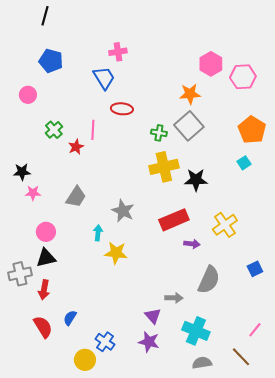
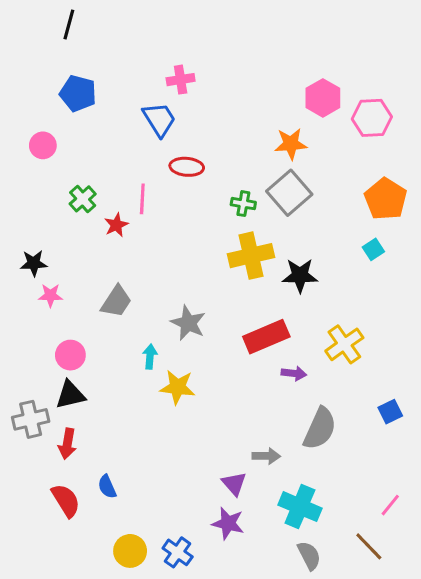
blue semicircle: (70, 318) -> (107, 487), turned -56
blue cross: (105, 342) -> (178, 552), moved
gray semicircle: (202, 363) -> (309, 556), turned 72

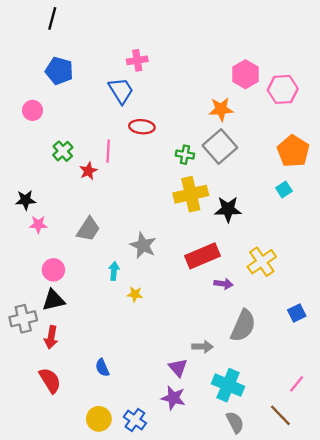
yellow star: (178, 387) -> (135, 294), size x0.6
blue semicircle: (107, 487) -> (102, 368), moved

